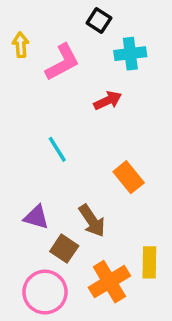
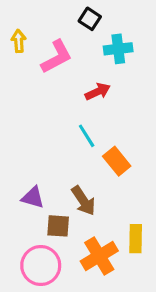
cyan line: (57, 149) -> (87, 136), moved
brown square: (64, 249) -> (58, 226), turned -30

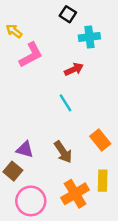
yellow arrow: (19, 41) -> (14, 31), turned -49
pink L-shape: (57, 57) -> (31, 55), moved
orange rectangle: (117, 161) -> (100, 140), moved
brown square: (58, 226) -> (13, 171), moved, turned 36

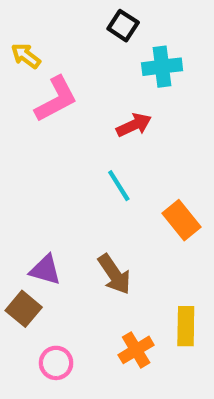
orange rectangle: (100, 140) -> (181, 220), moved
orange cross: (75, 194) -> (136, 350), size x0.7
pink circle: (31, 201) -> (56, 363), size x0.6

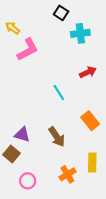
red arrow: (134, 125) -> (88, 72), moved
orange rectangle: (181, 220) -> (90, 121), moved

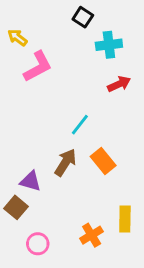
red arrow: (88, 72) -> (119, 84), moved
cyan line: (59, 93) -> (80, 125), turned 70
orange rectangle: (90, 121) -> (103, 161), moved
brown arrow: (57, 137) -> (65, 162), moved, turned -114

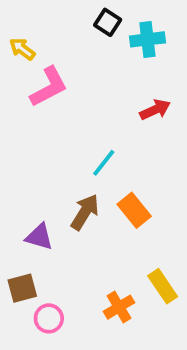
cyan cross: (109, 45) -> (147, 39), moved
brown square: (16, 207) -> (22, 288), moved, turned 35
yellow rectangle: (125, 219) -> (163, 286), turned -35

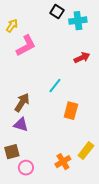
yellow arrow: (22, 49) -> (12, 26), turned 88
orange rectangle: (134, 210) -> (71, 111), turned 54
brown arrow: (85, 212) -> (22, 103), moved
yellow rectangle: (163, 286) -> (86, 151), turned 72

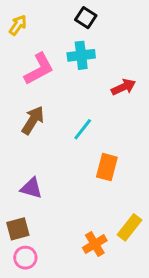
cyan cross: (78, 21) -> (81, 55), moved
yellow arrow: (12, 26) -> (18, 25), moved
brown arrow: (22, 103) -> (33, 120), moved
pink circle: (26, 168) -> (25, 258), moved

